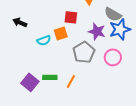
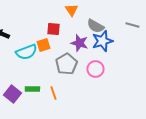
cyan semicircle: (44, 40) -> (26, 52), size x1.5
orange line: (71, 81) -> (53, 93), turned -48

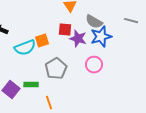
red square: (53, 29) -> (65, 30), moved
gray pentagon: (66, 64) -> (56, 69), moved
orange line: (53, 93) -> (49, 103), moved

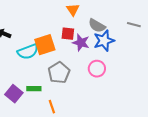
orange square: (42, 41) -> (45, 45), size x1.5

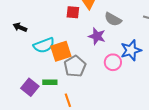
red square: (68, 34) -> (73, 12), moved
blue star: (104, 41) -> (131, 50), moved
orange square: (45, 45) -> (61, 51), moved

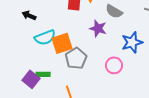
black arrow: (20, 27) -> (29, 15), moved
pink circle: (113, 62) -> (114, 65), moved
green rectangle: (50, 82) -> (43, 74), moved

